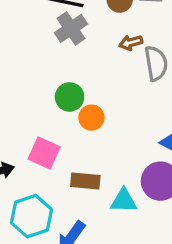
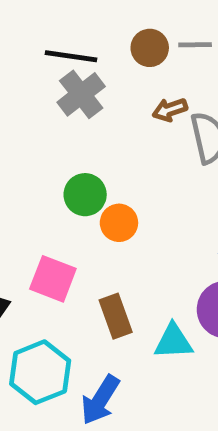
brown rectangle: (85, 181) -> (116, 316), turned 68

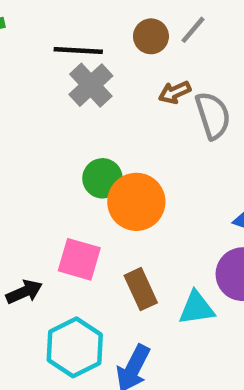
gray line: (195, 45) -> (193, 30), turned -44
orange circle: (119, 223) -> (136, 202), size x1.6

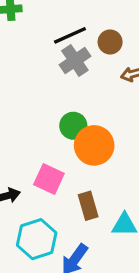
brown circle: (151, 36) -> (110, 42), moved
black line: (78, 50) -> (70, 35), turned -36

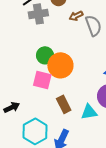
gray cross: (75, 60) -> (38, 14), turned 36
pink square: (49, 179) -> (42, 80), moved

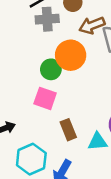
brown arrow: (76, 16) -> (92, 25), size x1.5
orange circle: (60, 65) -> (71, 55), moved

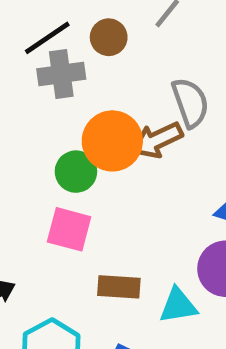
brown arrow: (92, 25) -> (157, 140), moved
brown rectangle: (68, 130) -> (119, 287), turned -60

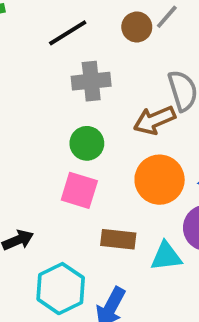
brown circle: (109, 37) -> (137, 27), moved
gray cross: (61, 74) -> (91, 81), moved
orange circle: (112, 141) -> (160, 180), moved

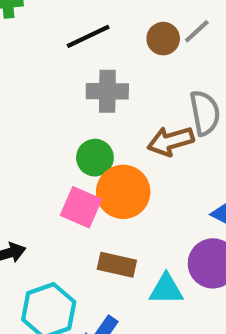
orange circle: (160, 180) -> (123, 192), moved

